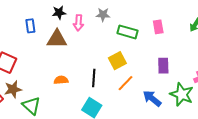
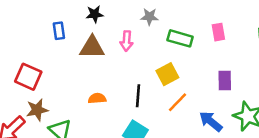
pink arrow: (78, 23) -> (126, 41), moved

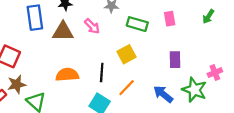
blue rectangle: (59, 31) -> (35, 18), size x1.6
pink arrow: (126, 41) -> (92, 26), turned -49
orange semicircle: (97, 98) -> (67, 75), size x1.5
orange line: (178, 102) -> (127, 88), moved

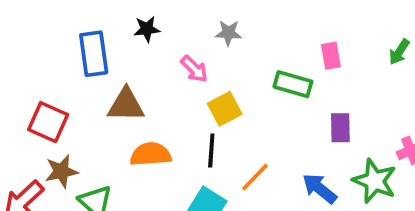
green rectangle: (137, 24) -> (293, 84), moved
brown triangle: (63, 32) -> (126, 105), moved
yellow square: (127, 54) -> (225, 109), moved

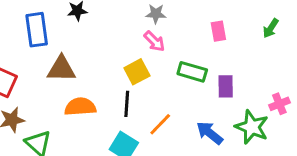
gray star: (228, 33) -> (156, 14), moved
pink arrow: (194, 69) -> (154, 41), moved
green rectangle: (293, 84) -> (192, 72), moved

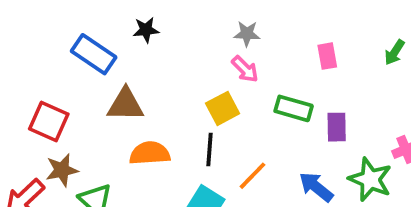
blue rectangle: (37, 30) -> (94, 54), turned -48

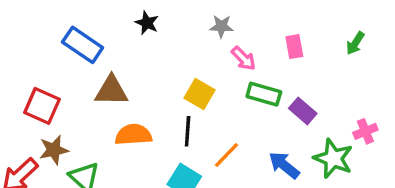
black star: (146, 30) -> (147, 23), moved, turned 30
pink arrow: (245, 69) -> (243, 58), moved
yellow square: (223, 108) -> (199, 94), turned -32
purple rectangle: (337, 127) -> (303, 111), turned -48

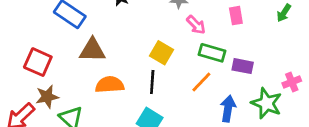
purple rectangle: (303, 111) -> (243, 66), turned -30
orange line: (227, 155) -> (201, 82), moved
blue arrow: (284, 165) -> (228, 109), turned 60

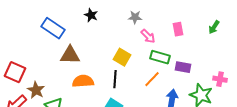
red square: (38, 62) -> (15, 72), moved
pink cross: (292, 82) -> (220, 79), turned 32
brown star: (47, 97) -> (36, 90), turned -30

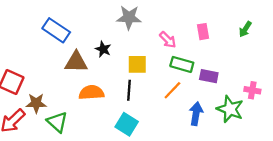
black star: (91, 15) -> (103, 49), moved
gray star: (135, 17) -> (129, 17), moved, size x1.5
yellow square: (122, 57) -> (137, 64), turned -30
brown star: (36, 90) -> (36, 103), turned -30

